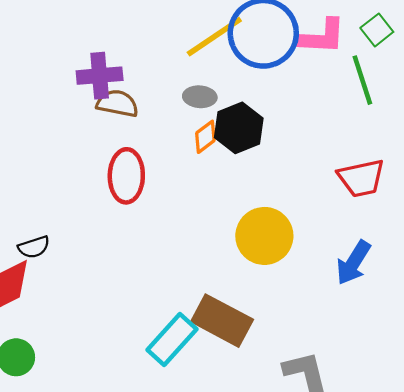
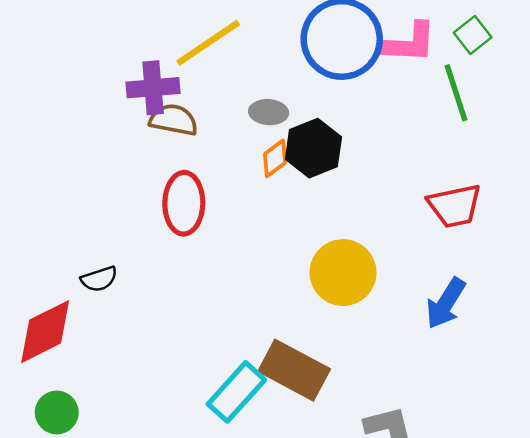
yellow line: (214, 37) -> (208, 43), moved
black semicircle: (34, 247) -> (99, 279), moved

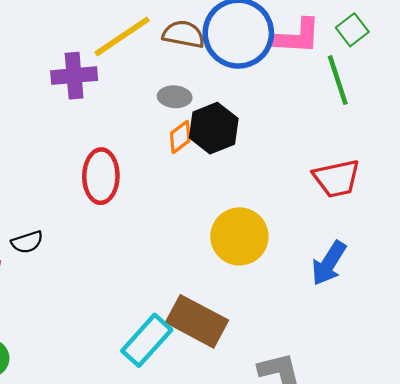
brown semicircle: (174, 120) -> (184, 34), moved

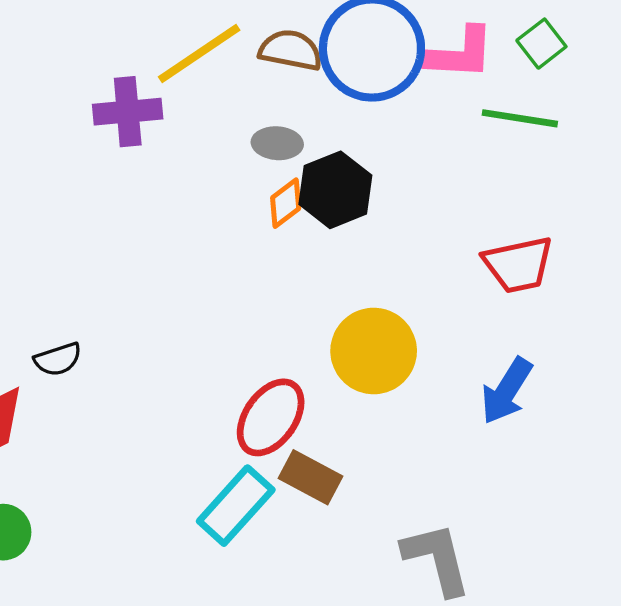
green line: (338, 80) -> (520, 118), turned -63
red ellipse: (101, 176) -> (271, 417), moved, turned 34
brown rectangle: (197, 321) -> (310, 477), size x0.7

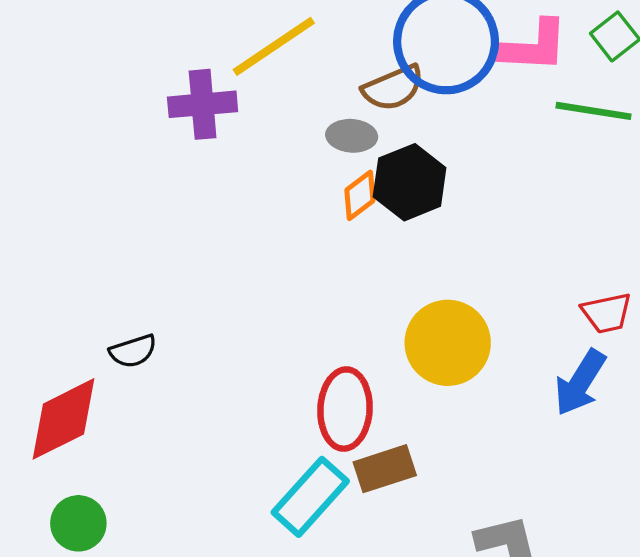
brown semicircle: (291, 50) -> (393, 88), moved, turned 146
red trapezoid: (518, 265) -> (607, 313), moved, size x0.7
red ellipse: (271, 417) -> (345, 409), turned -32
brown rectangle: (310, 477) -> (385, 469), turned -46

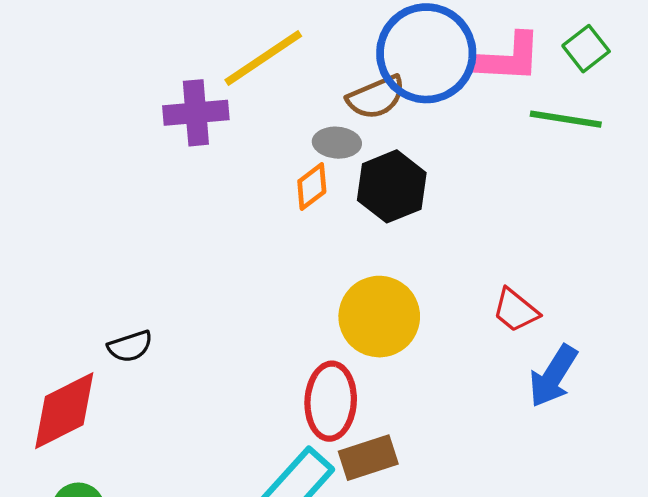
orange diamond: (360, 195) -> (312, 186), moved
red trapezoid: (607, 313) -> (516, 310), moved, turned 51
yellow circle: (448, 343) -> (379, 317), moved

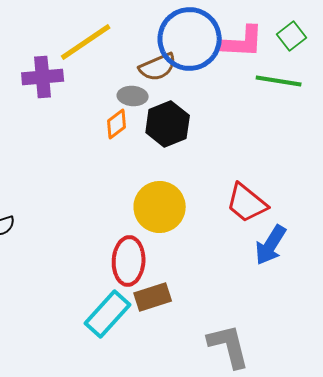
red trapezoid: (516, 310) -> (247, 203), size x1.4

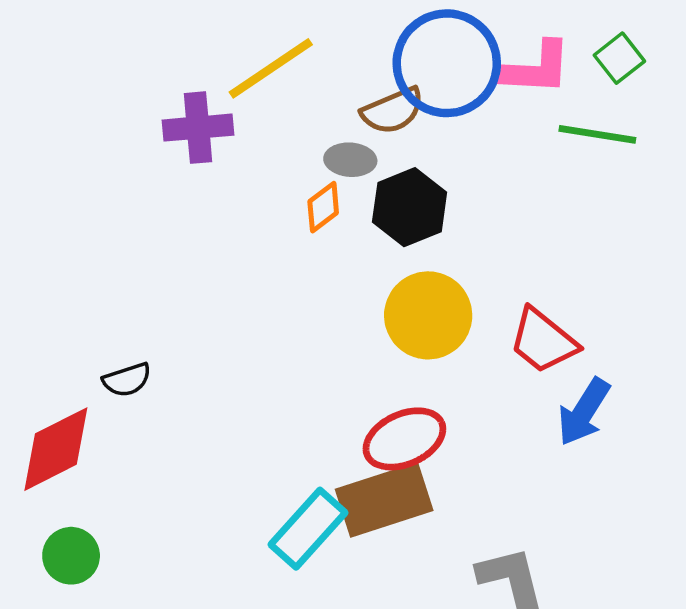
yellow circle: (160, 207) -> (428, 315), moved
red ellipse: (129, 261) -> (404, 439), moved, turned 63
brown rectangle: (153, 297) -> (384, 500), size x1.5

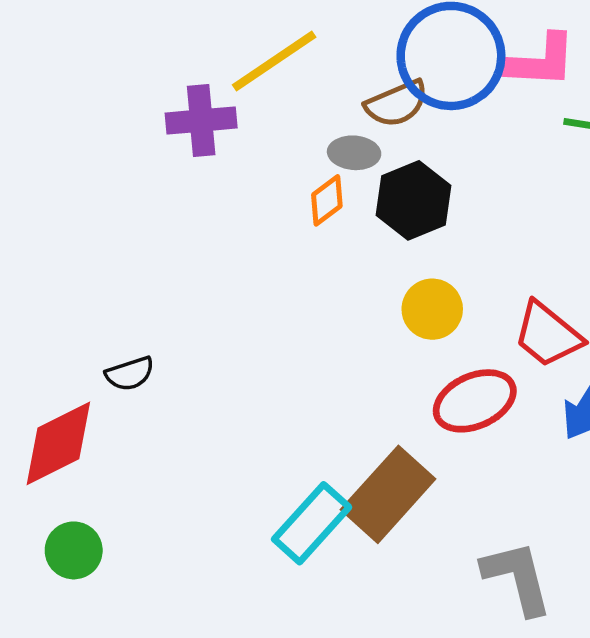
yellow circle: (428, 315) -> (432, 309), size x0.7
red ellipse: (404, 439) -> (475, 401), moved
brown rectangle: (384, 500) -> (388, 494), turned -30

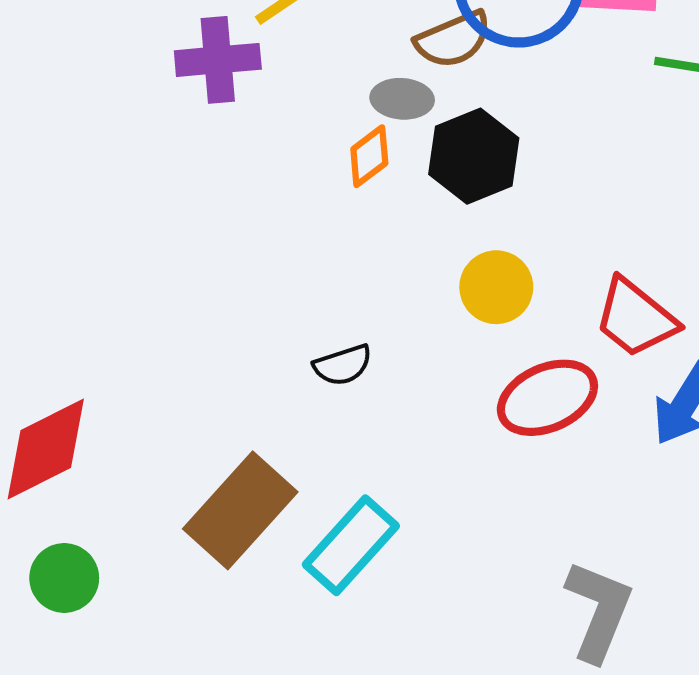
black semicircle: (130, 374) -> (343, 365), moved
brown rectangle: (388, 494) -> (240, 510), moved
gray L-shape: (517, 578) -> (599, 611), turned 36

